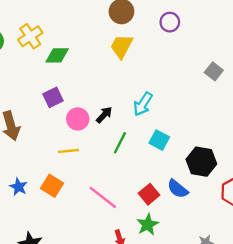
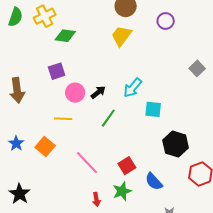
cyan square: (159, 140) -> (153, 109), moved, turned -30
blue semicircle: (178, 189) -> (154, 182), moved

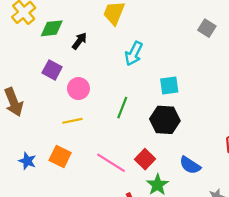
purple square: (57, 71) -> (52, 70), turned -30
cyan arrow: (133, 88) -> (134, 54), moved
black arrow: (98, 92) -> (79, 41), moved
black hexagon: (176, 144) -> (165, 120), moved
red square: (127, 166) -> (145, 159), moved

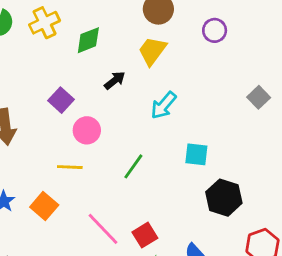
green diamond: (52, 28) -> (88, 40), moved, turned -30
black arrow: (79, 41) -> (115, 80), moved
black hexagon: (165, 120) -> (224, 198), moved

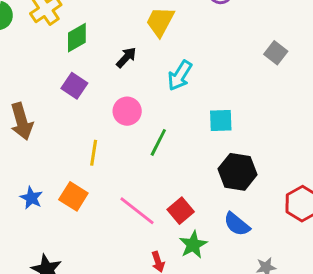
green diamond: (88, 40) -> (77, 38), moved
pink circle: (87, 130) -> (127, 111), moved
yellow line: (70, 167) -> (94, 153), turned -75
black hexagon: (224, 198) -> (238, 172), moved

